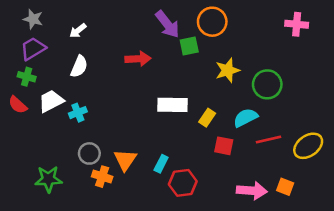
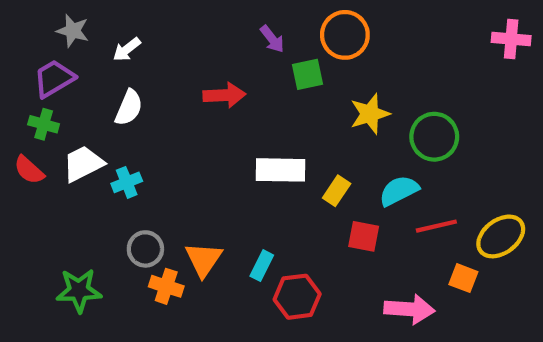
gray star: (33, 19) -> (73, 31), moved
purple arrow: (167, 24) -> (272, 39), size x0.6
pink cross: (297, 24) -> (511, 39), moved
orange square: (285, 187) -> (463, 278), moved

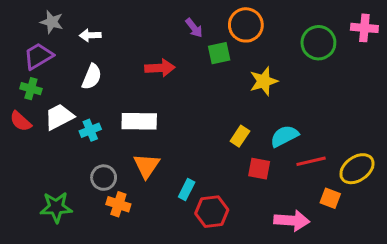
white arrow: (127, 49) -> (90, 35), turned 36
green circle: (434, 137) -> (318, 43), moved
white rectangle: (280, 170) -> (139, 121), moved
orange triangle: (204, 259) -> (147, 166), moved

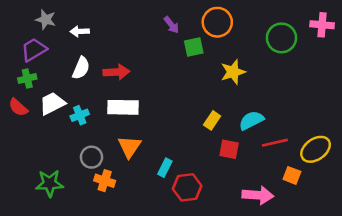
red arrow: (160, 68) -> (116, 72), moved
green cross: (31, 89) -> (27, 79), turned -30

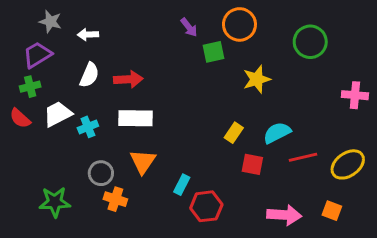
pink cross: (322, 25) -> (355, 95), moved
orange square: (292, 175) -> (332, 211), moved

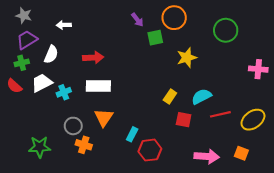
gray star: (50, 22) -> (24, 16), moved
white semicircle: (89, 75) -> (51, 54), moved

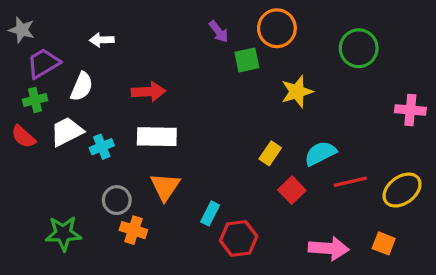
gray star: (24, 16) -> (22, 30), moved
red square: (184, 120) -> (292, 190), turned 35

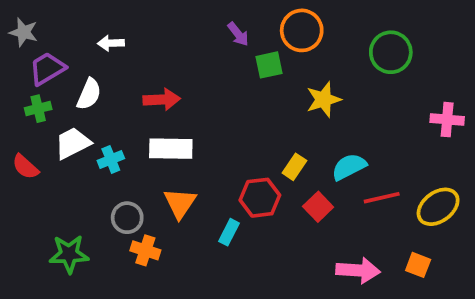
red semicircle: (23, 137) -> (25, 167), moved
red hexagon: (239, 238) -> (260, 198), moved

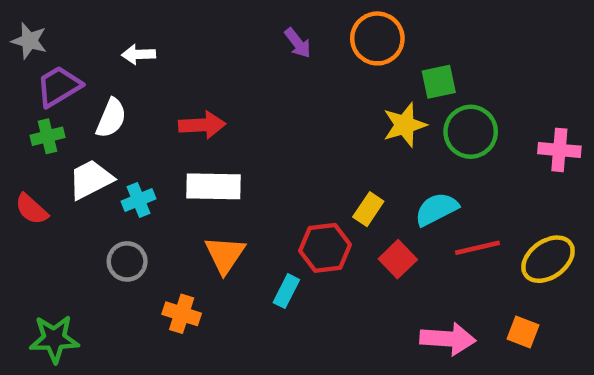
green circle: (391, 52) -> (471, 132), moved
green square: (269, 65) -> (439, 82), moved
gray circle: (127, 218) -> (127, 261), moved
green star: (69, 254) -> (54, 339), moved

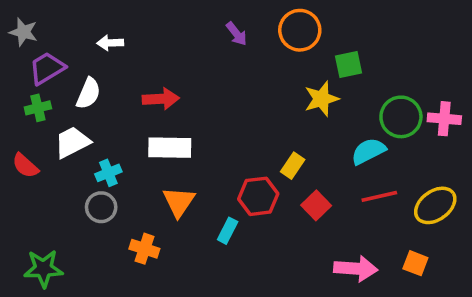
green circle: (471, 132) -> (401, 117), moved
cyan cross: (138, 200) -> (108, 173), moved
cyan semicircle: (437, 209) -> (368, 151), moved

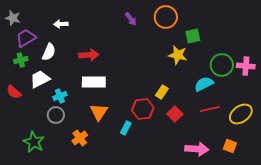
yellow star: (321, 99) -> (178, 55), turned 30
orange cross: (144, 249) -> (80, 138), turned 35
green star: (43, 269) -> (34, 142), moved, turned 30

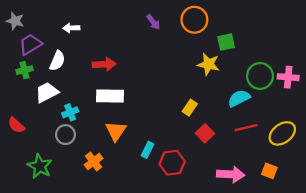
red semicircle: (14, 92) -> (16, 125), moved
red hexagon: (143, 109) -> (172, 163), moved

